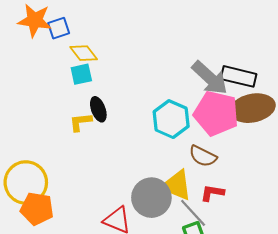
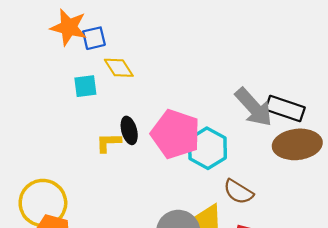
cyan square: (81, 74) -> (85, 86), moved
pink pentagon: (216, 113) -> (176, 134), moved

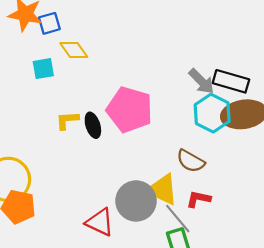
gray arrow: (254, 107) -> (201, 81), size x0.7
black ellipse: (129, 130) -> (93, 125), moved
cyan hexagon: (207, 148) -> (212, 113), moved

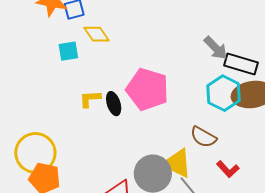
gray arrow: (201, 81) -> (216, 48), moved
red L-shape: (198, 199) -> (228, 169), moved, turned -145

